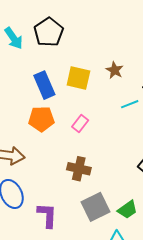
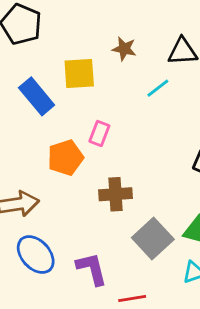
orange pentagon: (41, 119) -> (65, 158), moved

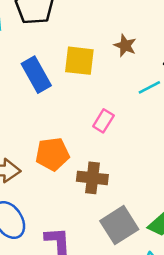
pink rectangle: (99, 133) -> (103, 121), moved
orange pentagon: (65, 158) -> (52, 154), moved

